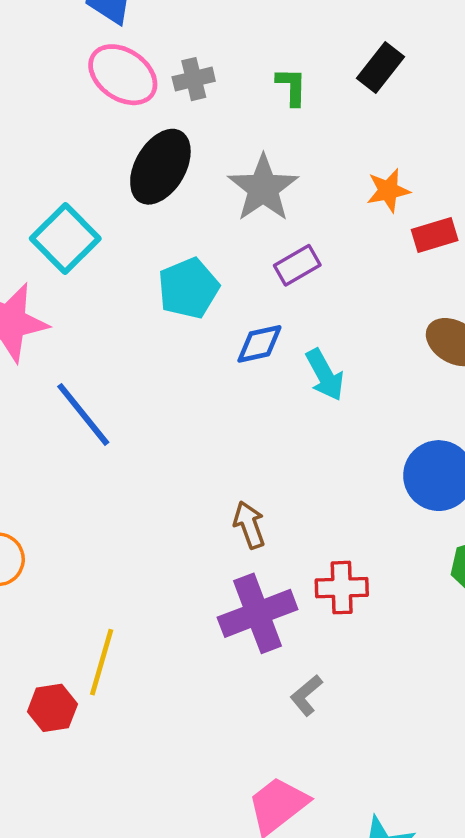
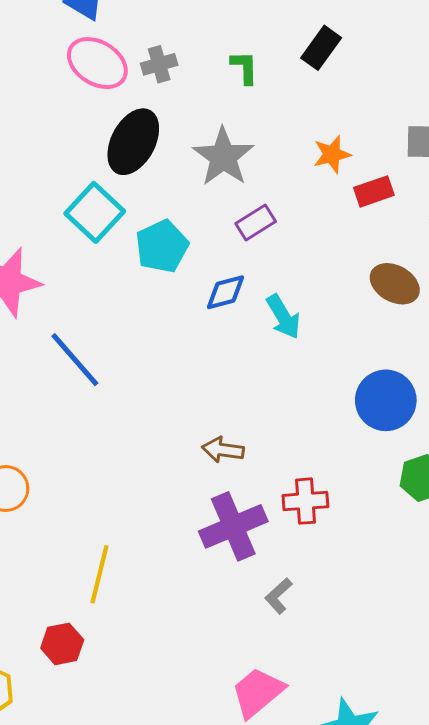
cyan square: (65, 238) -> (95, 212), moved
brown arrow: (249, 525) -> (223, 450), turned -60
red hexagon: (52, 708) -> (62, 644), moved

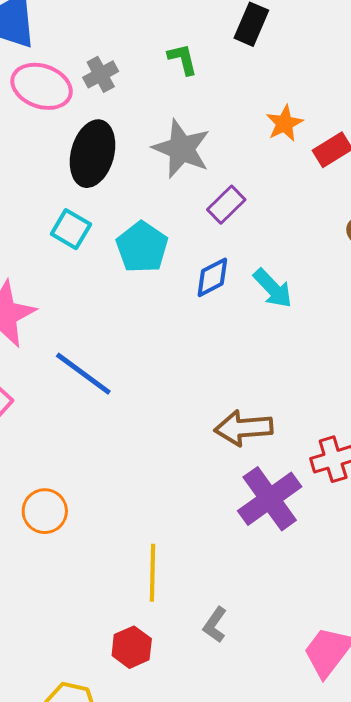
cyan square: (95, 212) -> (71, 229), size x0.7
brown arrow: (223, 450) -> (244, 428), size x1.4
gray L-shape: (279, 596) -> (215, 625), moved

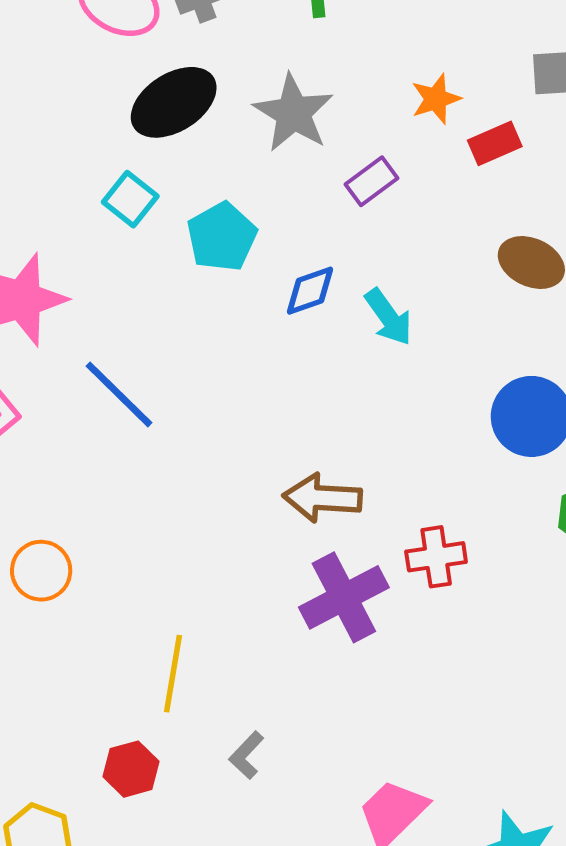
black ellipse: (93, 154) -> (174, 102), turned 34
purple rectangle: (226, 205) -> (371, 181), moved

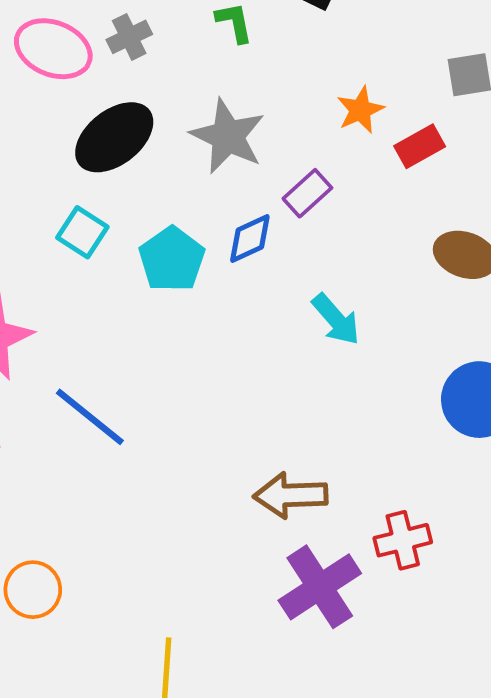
blue diamond: (310, 291) -> (250, 238), moved

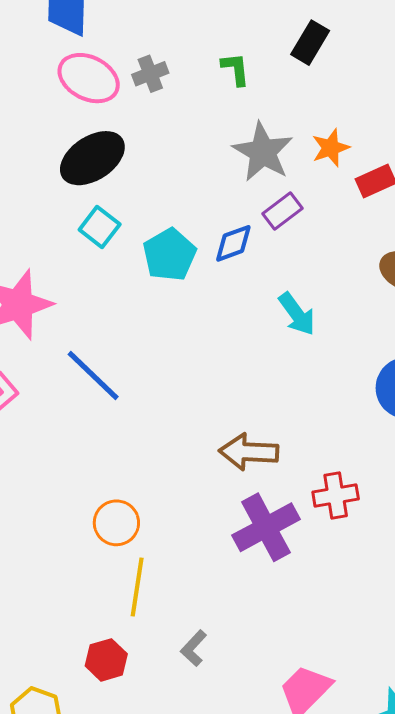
gray star: (228, 136) -> (263, 152), moved
black ellipse: (114, 137) -> (92, 158), moved
orange circle: (33, 590) -> (116, 523), moved

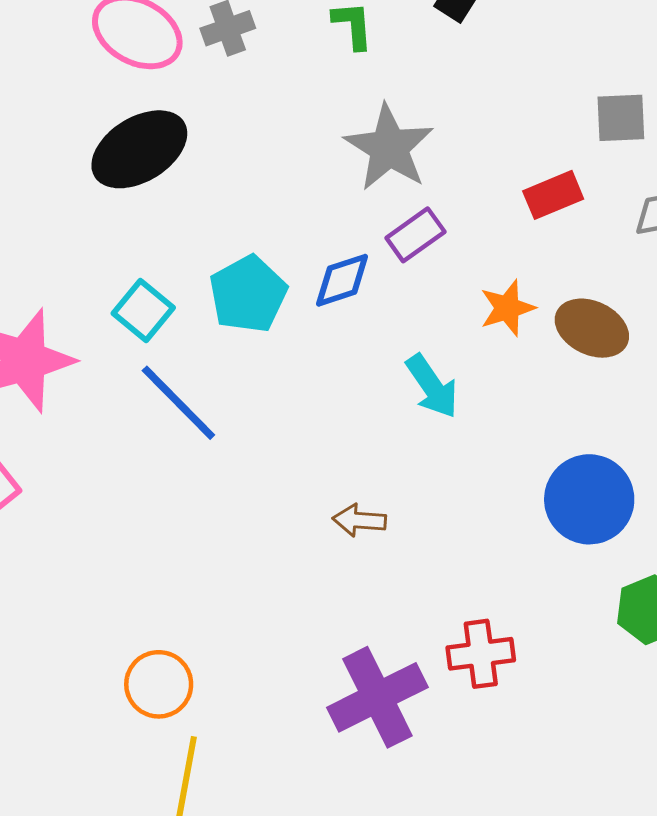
orange star: (331, 148) -> (507, 308), moved
cyan square: (100, 227) -> (143, 310), moved
blue line: (93, 376) -> (178, 403), moved
brown arrow: (249, 452) -> (359, 520), moved, size x0.6

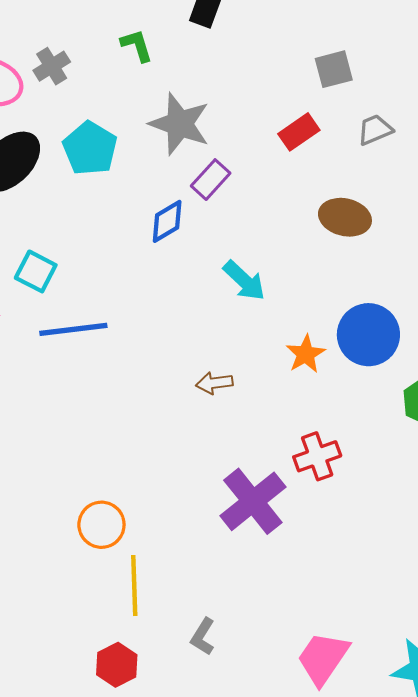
cyan pentagon: (248, 294) -> (90, 148), moved
orange star: (507, 308) -> (306, 354), moved
blue line: (178, 403) -> (73, 329), turned -40

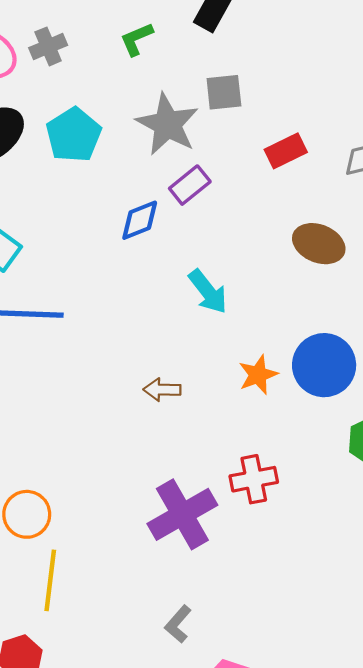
green L-shape: (137, 46) -> (137, 39), turned -105
gray square: (334, 69) -> (224, 92), moved
gray L-shape: (203, 637) -> (178, 624), moved

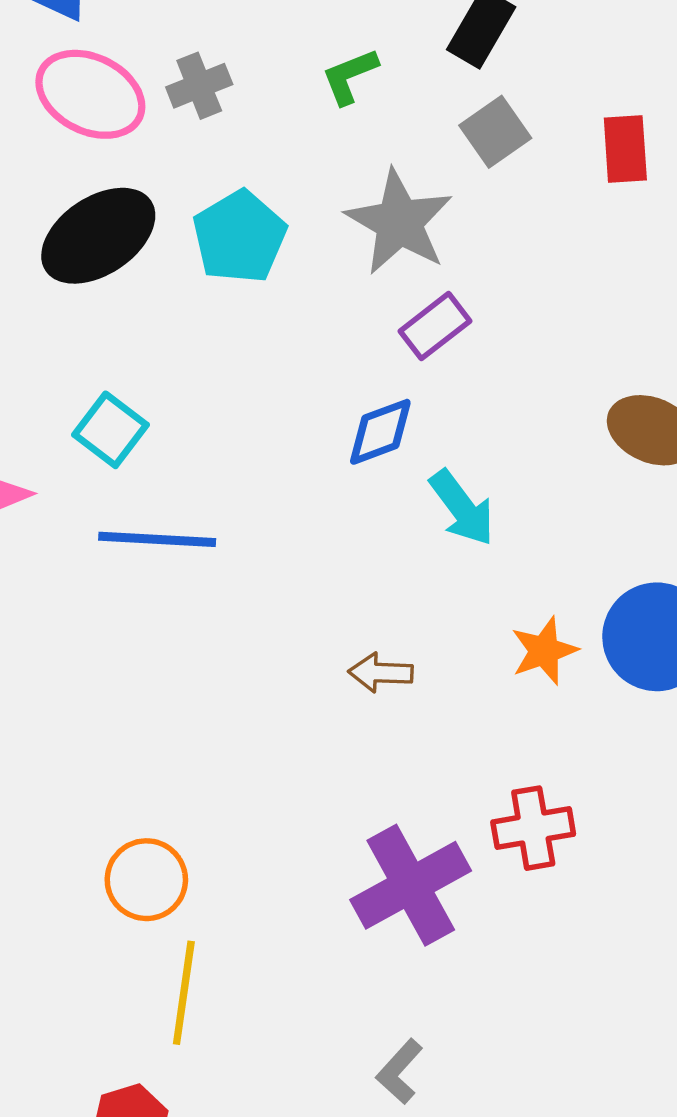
gray square: (224, 92) -> (495, 132), moved, turned -30
red rectangle: (286, 151) -> (625, 149), moved, turned -69
blue diamond: (140, 220) -> (380, 432), moved

